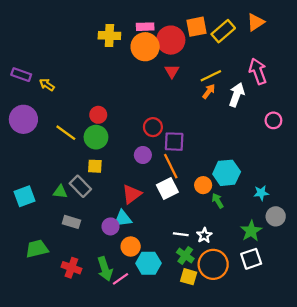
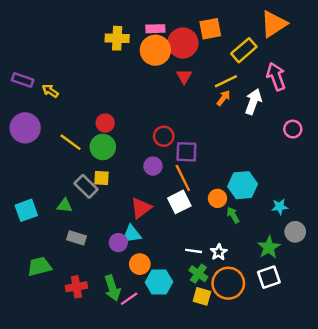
orange triangle: (256, 22) -> (274, 24), size x1.4
yellow rectangle: (223, 31) -> (244, 50), moved
gray rectangle: (80, 186) -> (86, 186), moved
red cross: (71, 268) -> (76, 287), turned -30

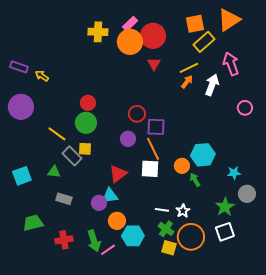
pink rectangle: (155, 29) -> (130, 24), turned -42
orange square: (210, 29) -> (195, 24), moved
yellow line: (71, 142) -> (57, 134), moved
white square: (179, 202) -> (150, 169), turned 30

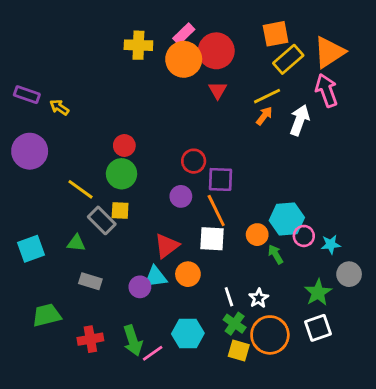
orange triangle: (229, 20) -> (329, 52), moved
pink circle: (245, 108) -> (304, 236), moved
white line: (162, 210) -> (229, 297), turned 64
orange circle: (117, 221) -> (188, 274), moved

